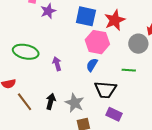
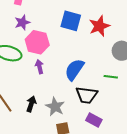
purple star: (48, 11) -> (22, 22), moved
pink hexagon: (97, 42) -> (37, 42), moved
blue semicircle: (92, 65) -> (74, 70), size x1.6

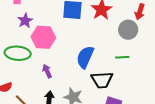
purple arrow: (39, 67) -> (47, 71), moved

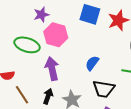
blue semicircle: (85, 57) -> (92, 63), size x0.7
purple arrow: (47, 71) -> (52, 69), size x1.6

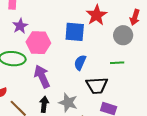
blue square: (90, 14) -> (75, 32), moved

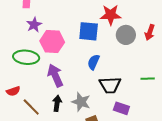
red star: (97, 15) -> (111, 15), turned 30
red arrow: (135, 17) -> (150, 32), moved
gray circle: (123, 35) -> (126, 35), moved
green line: (117, 63) -> (148, 79), moved

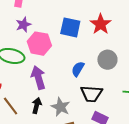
red star: (111, 15) -> (101, 24), turned 30
blue square: (89, 31) -> (70, 27), moved
gray circle: (126, 35) -> (107, 60), moved

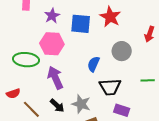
purple star: (23, 25) -> (52, 16), moved
black arrow: (37, 106) -> (57, 106), turned 126

